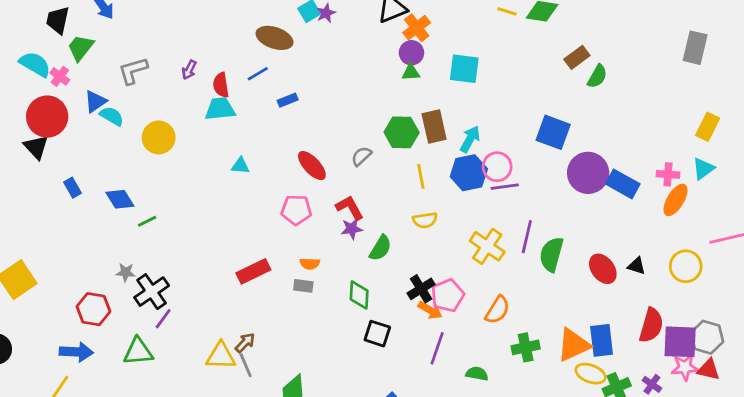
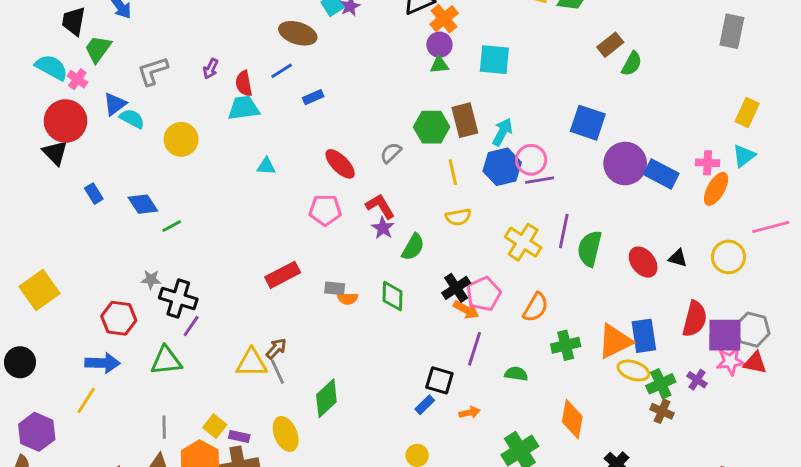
purple star: (352, 229) -> (383, 228), turned -30
orange semicircle: (310, 264) -> (348, 299), moved
black cross: (152, 292) -> (178, 298), turned -36
black square: (377, 334) -> (439, 380), moved

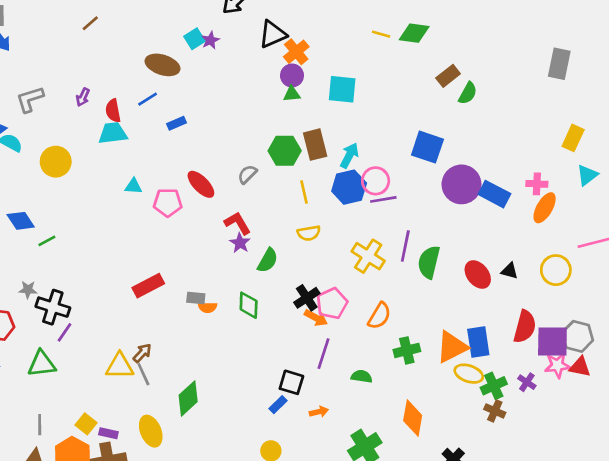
cyan triangle: (744, 156) -> (587, 175), moved
pink pentagon: (325, 210) -> (168, 202), moved

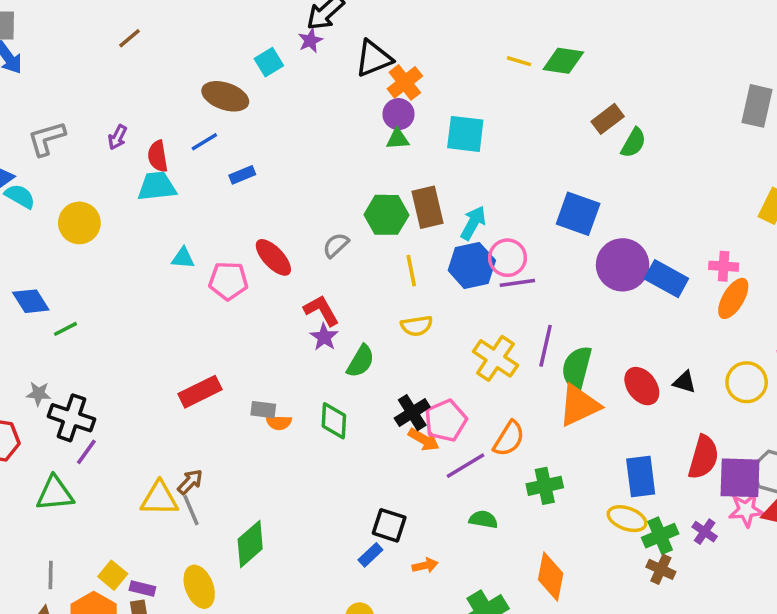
purple star: (210, 40) -> (310, 40), moved
orange triangle: (452, 347) -> (579, 405), moved
purple line: (323, 354) -> (465, 466), moved, turned 40

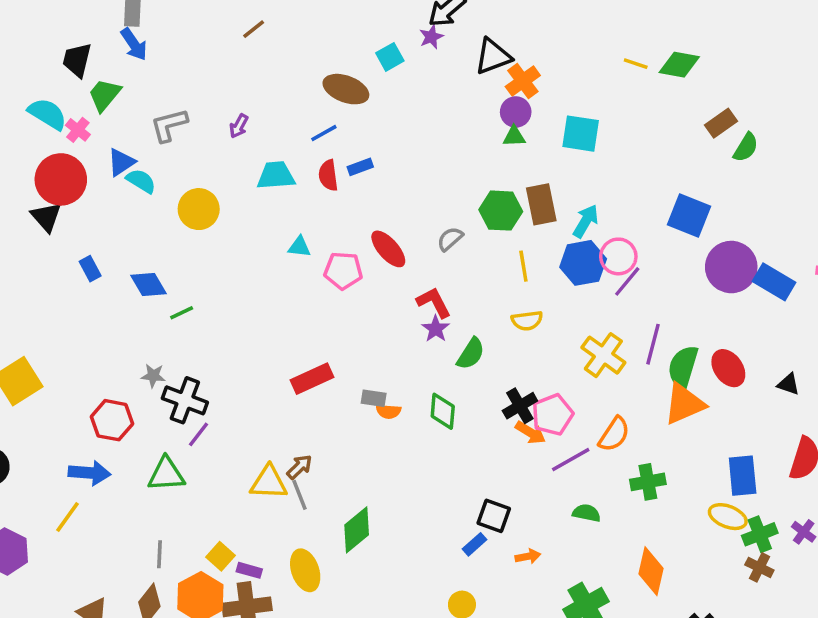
red semicircle: (158, 156) -> (328, 175), moved
purple line: (517, 283) -> (627, 281), turned -44
red ellipse: (642, 386) -> (728, 368), moved

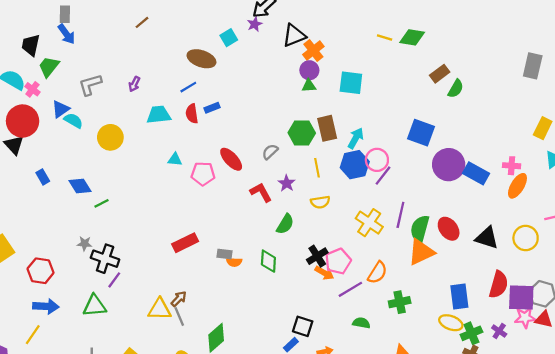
purple star: (436, 329) -> (287, 183), moved
black triangle: (788, 384) -> (487, 238), size x1.6
red hexagon: (112, 420) -> (41, 271), moved

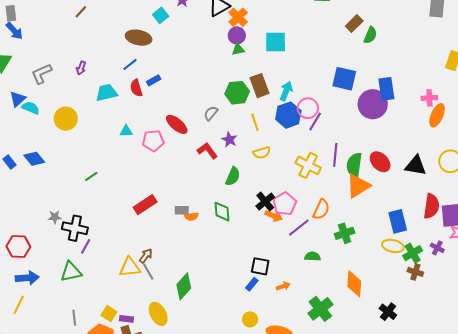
blue rectangle: (476, 173) -> (386, 89), moved, turned 60
blue diamond: (80, 186) -> (34, 159), moved
green line: (101, 203) -> (91, 177), moved

